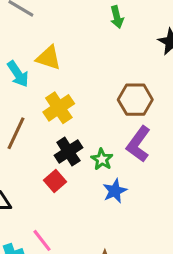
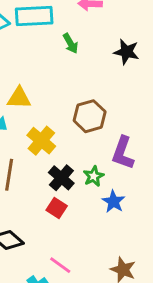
brown hexagon: (135, 100) -> (90, 116), moved
green star: (102, 159) -> (94, 176), turned 30

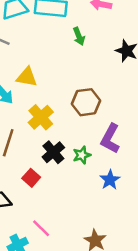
blue star: (113, 202) -> (110, 180), moved
red square: (57, 208) -> (31, 178), moved

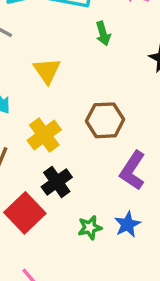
yellow triangle: (27, 77) -> (47, 71), moved, turned 40
green star: (82, 155) -> (90, 228), moved
red square: (31, 178) -> (25, 213), size x1.6

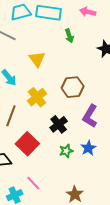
black cross: (57, 182) -> (59, 124), moved

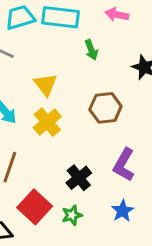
brown hexagon: (73, 87) -> (105, 108), moved
yellow cross: (37, 97) -> (47, 122), moved
green star: (66, 151) -> (72, 215), moved

